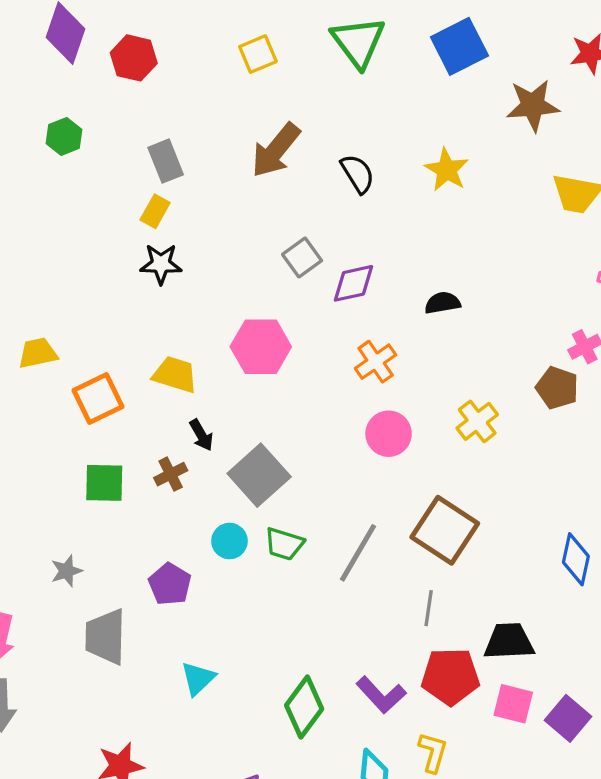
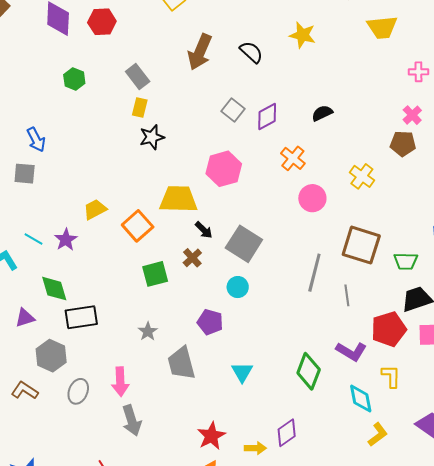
yellow trapezoid: (175, 375) -> (178, 199), size x1.4
green trapezoid: (284, 544) -> (406, 261), moved
gray line: (429, 608) -> (347, 295), moved

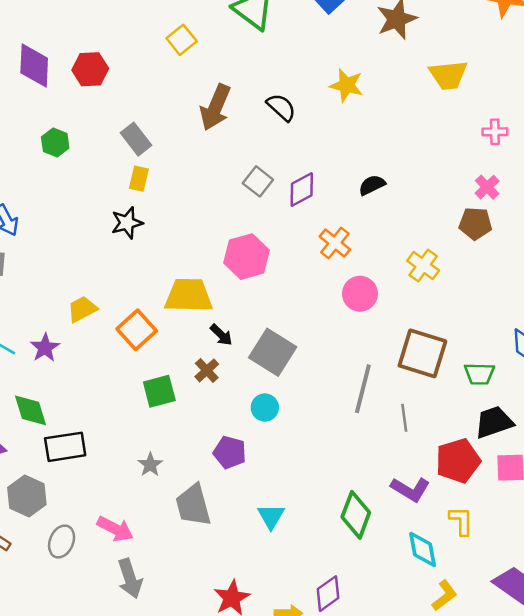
black star: (152, 137) -> (127, 223), moved
pink arrow: (120, 382) -> (115, 529), turned -60

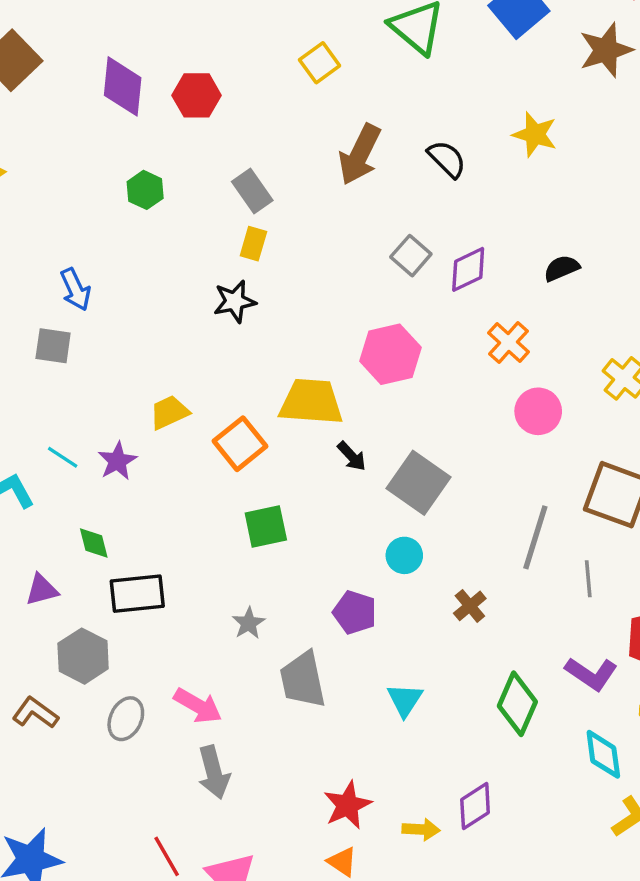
brown cross: (207, 370) -> (470, 606), moved
green diamond: (30, 410) -> (94, 543), size x0.7

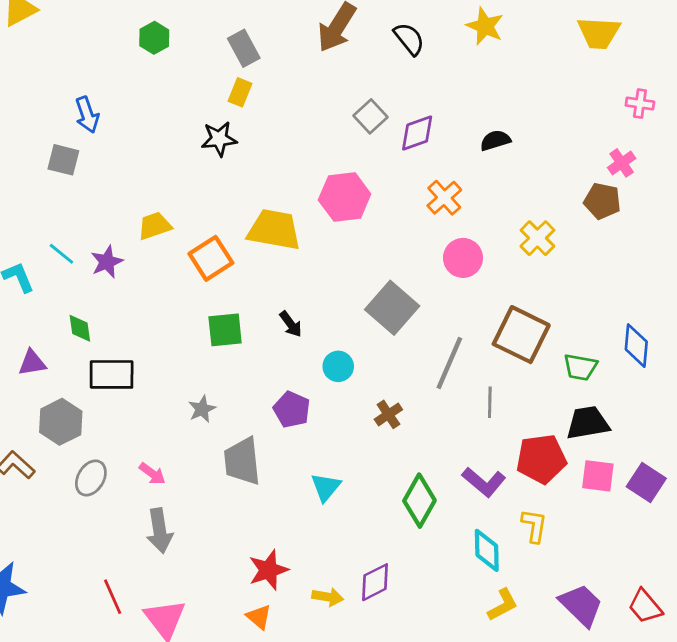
black arrow: (352, 456) -> (291, 324), moved
gray square: (418, 483) -> (392, 308), moved
pink arrow: (198, 706) -> (152, 474), size x0.7

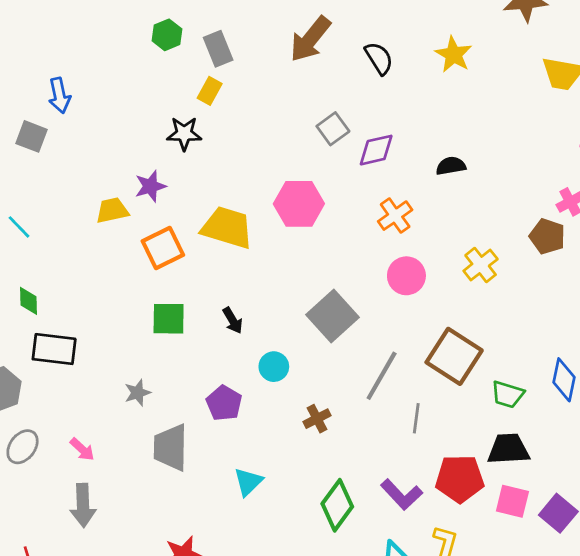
green hexagon: (154, 38) -> (167, 35), moved
purple star: (107, 262) -> (150, 186), moved

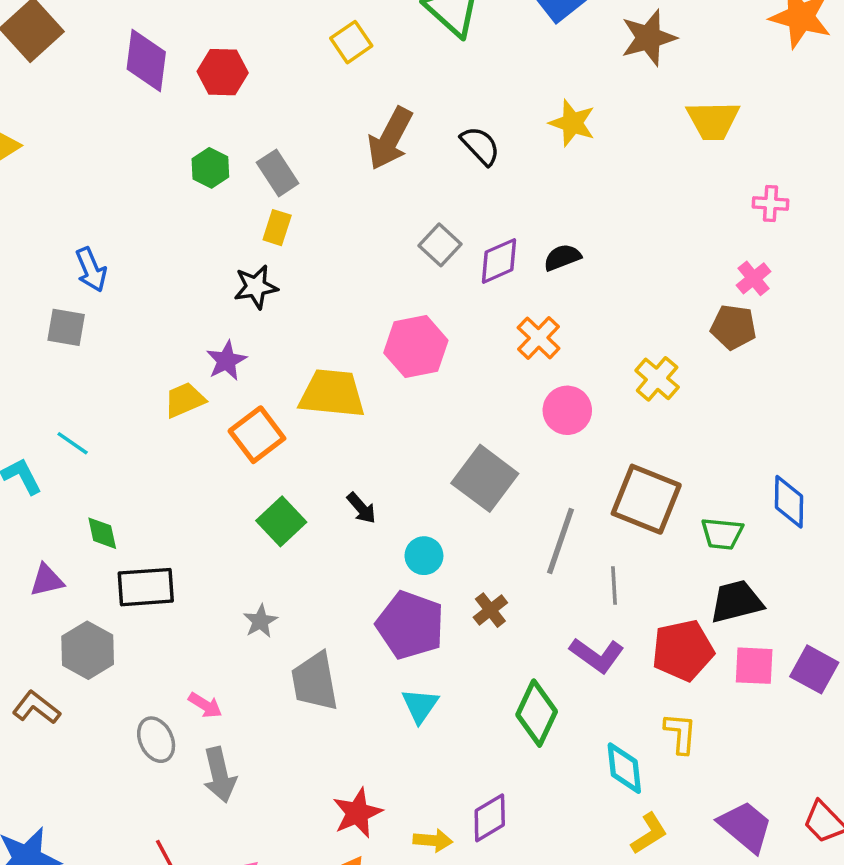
black semicircle: (451, 166) -> (562, 257), moved
green square: (169, 319) -> (281, 521), turned -33
purple pentagon: (224, 403) -> (410, 625), moved, size x1.5
gray ellipse: (23, 447) -> (156, 740), moved, turned -52
purple L-shape: (402, 494) -> (597, 655), moved

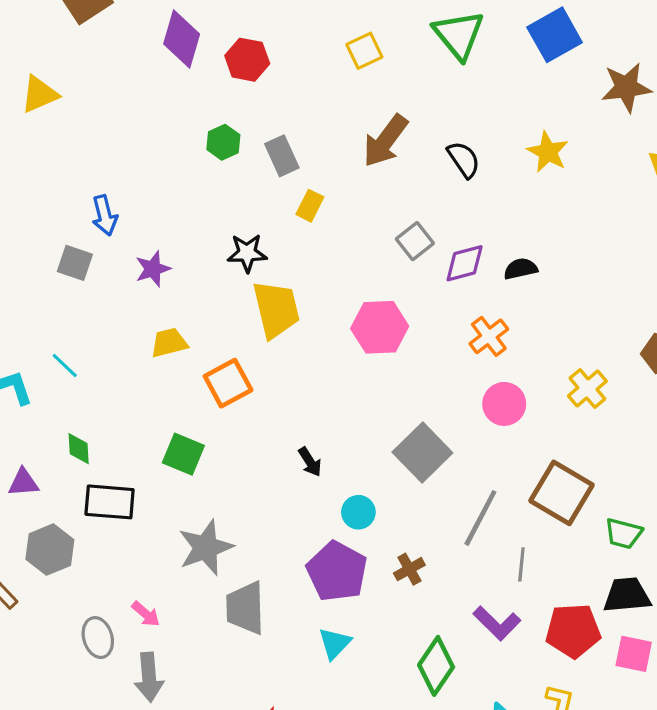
yellow rectangle: (277, 228) -> (310, 206), moved
purple star: (226, 361) -> (153, 269), moved
yellow trapezoid: (332, 394) -> (276, 309), moved, turned 62
green square: (281, 521) -> (183, 454), moved, turned -33
gray star: (260, 621) -> (206, 548), size x1.8

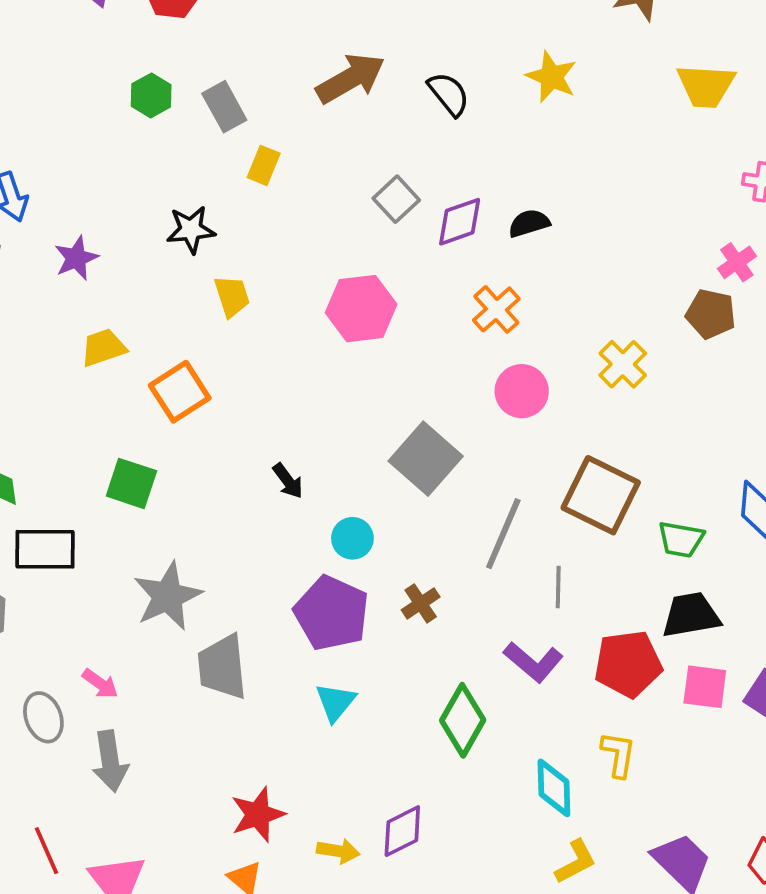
brown arrow: (385, 141) -> (350, 78), turned -152
yellow trapezoid: (276, 309) -> (232, 296), size x0.6

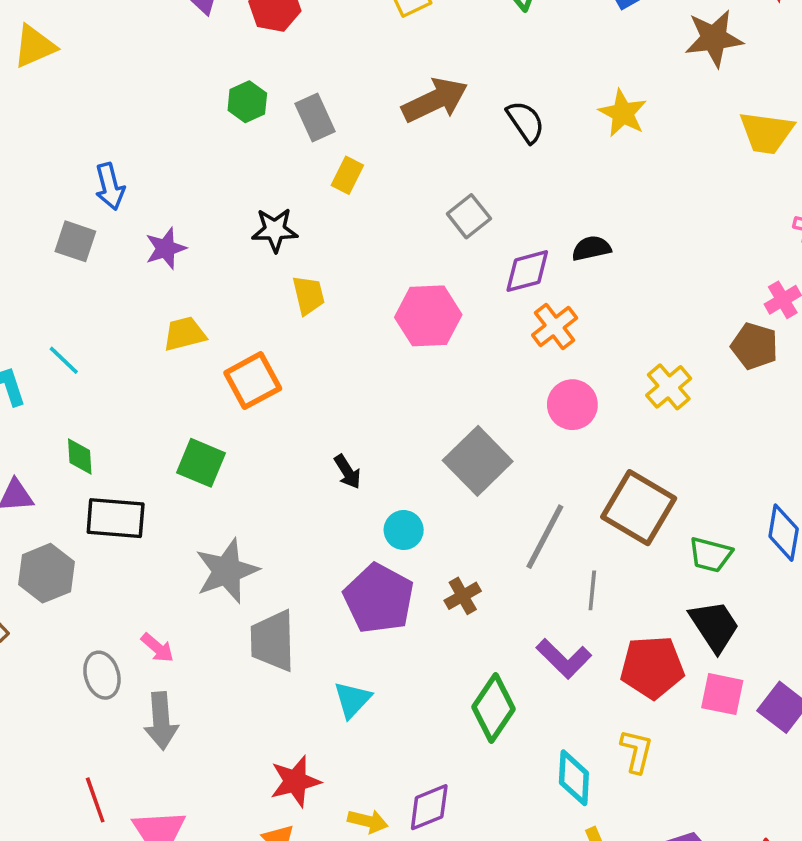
purple diamond: (460, 222) -> (527, 271), moved
black trapezoid: (691, 615) -> (714, 626), turned 62
cyan triangle: (335, 702) -> (352, 700), moved

